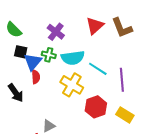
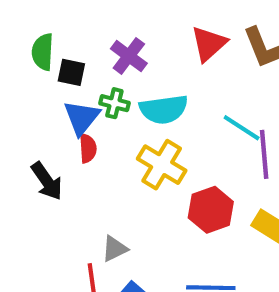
green semicircle: (14, 30) -> (43, 52), turned 48
black square: (21, 52) -> (71, 72), moved
cyan line: (98, 69) -> (242, 128), moved

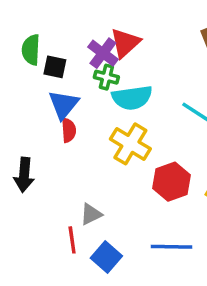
red triangle: (209, 44) -> (125, 43), moved
green cross: (114, 103) -> (106, 77), moved
black arrow: (47, 181) -> (24, 175), moved, turned 40

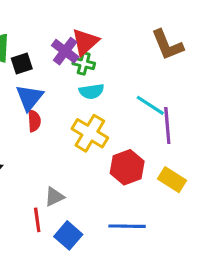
black square: (55, 67) -> (22, 64), turned -30
green cross: (106, 77) -> (84, 64), moved
cyan semicircle: (132, 98) -> (91, 91), size x0.7

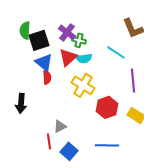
red triangle: (85, 42) -> (68, 57), moved
black square: (22, 64) -> (39, 40), size x1.5
blue triangle: (29, 98) -> (44, 62), turned -30
cyan line: (150, 105) -> (116, 52), moved

